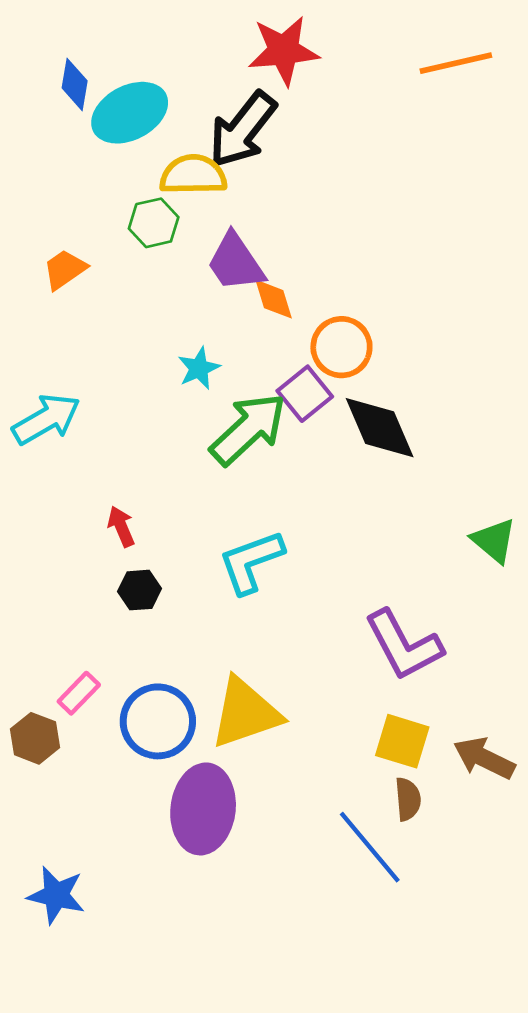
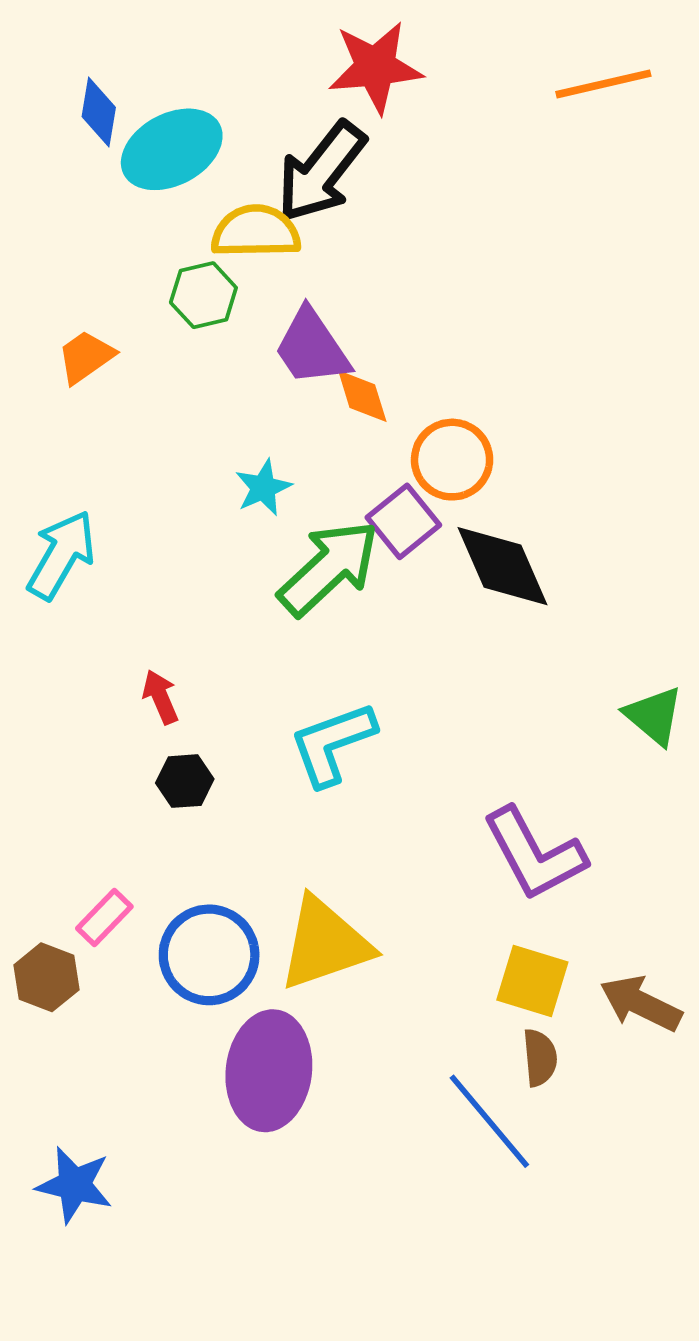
cyan arrow: (46, 419) -> (61, 555), turned -30

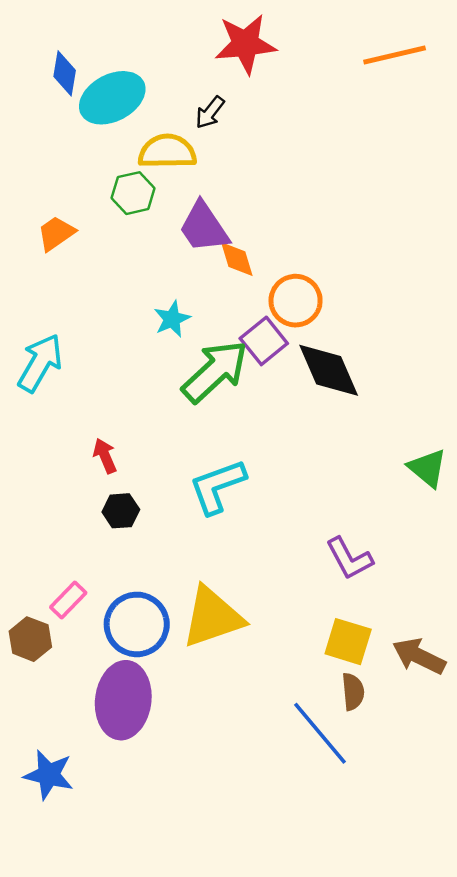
black arrow: (321, 172) -> (210, 112), size x0.5
purple L-shape: (534, 854) -> (349, 558), size x0.7
purple ellipse: (269, 1071) -> (123, 700), moved

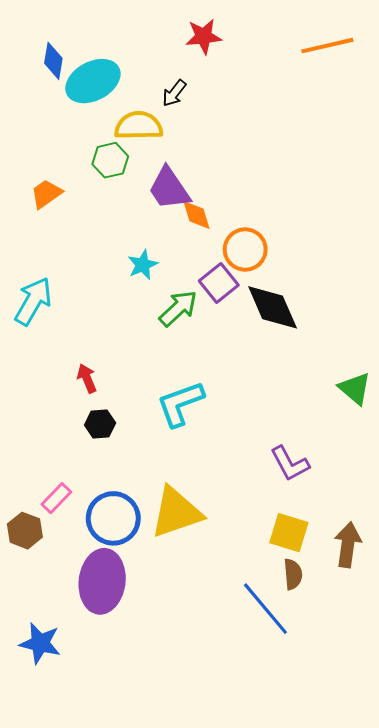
red star: (245, 44) -> (204, 36), size x0.7
green arrow: (215, 371) -> (178, 308), size x0.7
brown arrow: (419, 656) -> (348, 545), turned 72

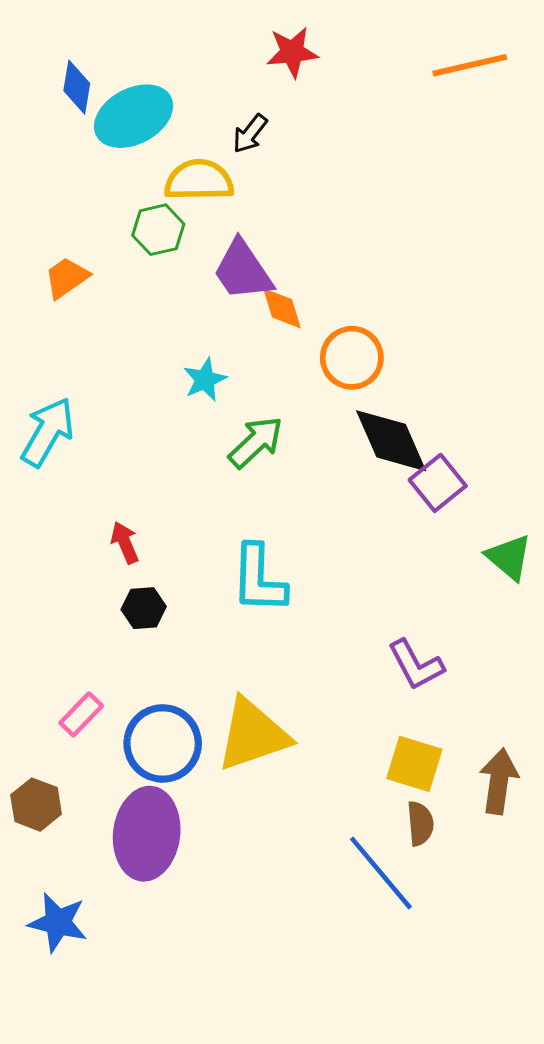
purple square: (219, 283) -> (438, 483), moved
cyan L-shape: (180, 404) -> (259, 579), turned -68
brown hexagon: (25, 531) -> (36, 805), moved

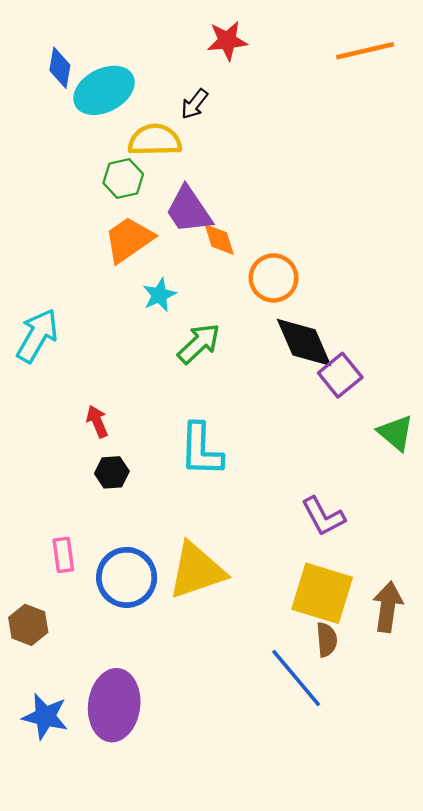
orange trapezoid: (67, 278) -> (129, 240), moved, size x1.4
pink rectangle: (81, 714) -> (63, 555), turned -52
yellow square: (414, 764) -> (322, 593), size x1.4
purple ellipse: (147, 834) -> (114, 705), moved

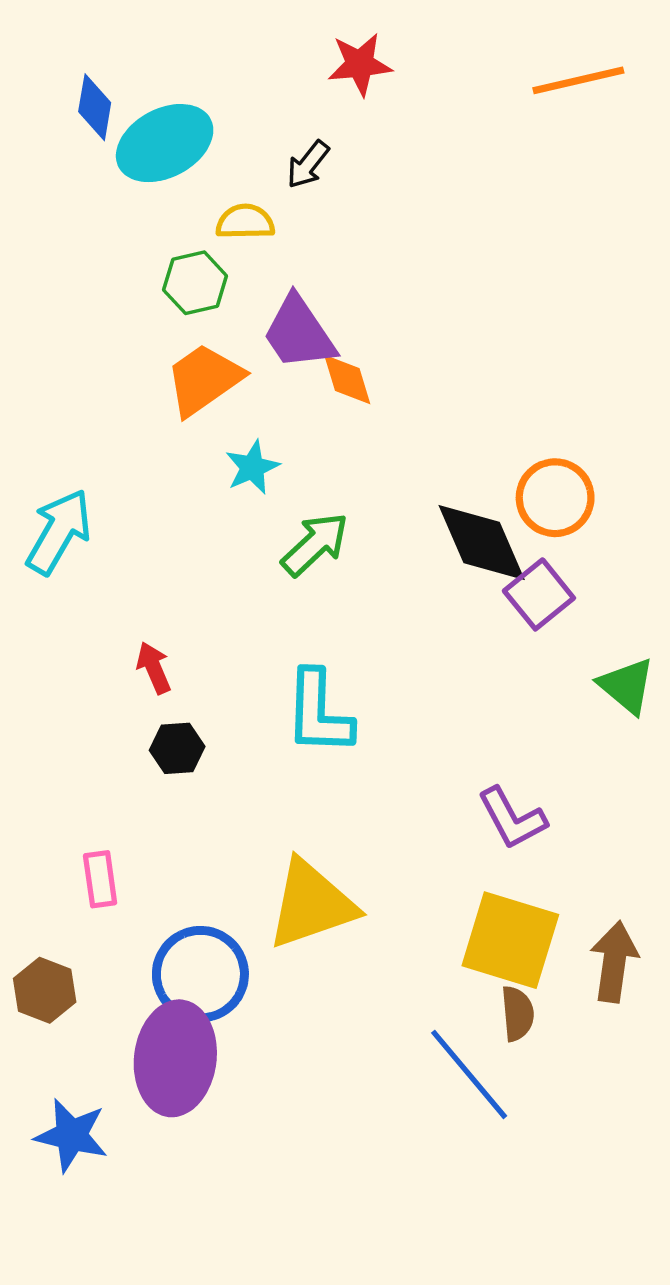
yellow semicircle: (155, 140) -> (245, 222), size x0.7
orange circle: (274, 278) -> (555, 498), moved
blue circle: (127, 577) -> (200, 974), moved
purple ellipse: (114, 705) -> (175, 1058), moved

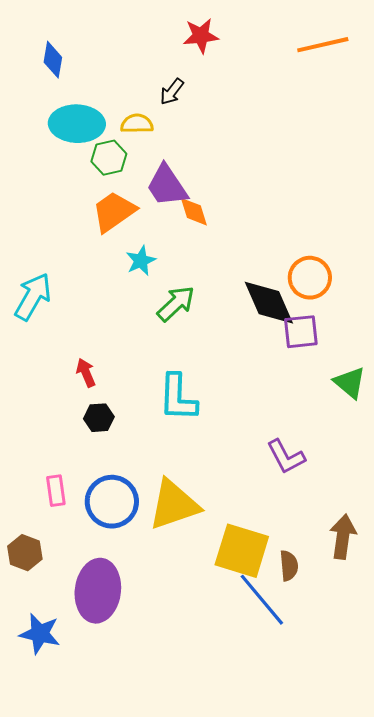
cyan ellipse: (165, 143) -> (77, 124), moved, turned 30
purple square: (539, 594) -> (301, 332), turned 33
yellow square: (510, 940) -> (242, 551), moved
blue circle: (200, 974) -> (112, 502), moved

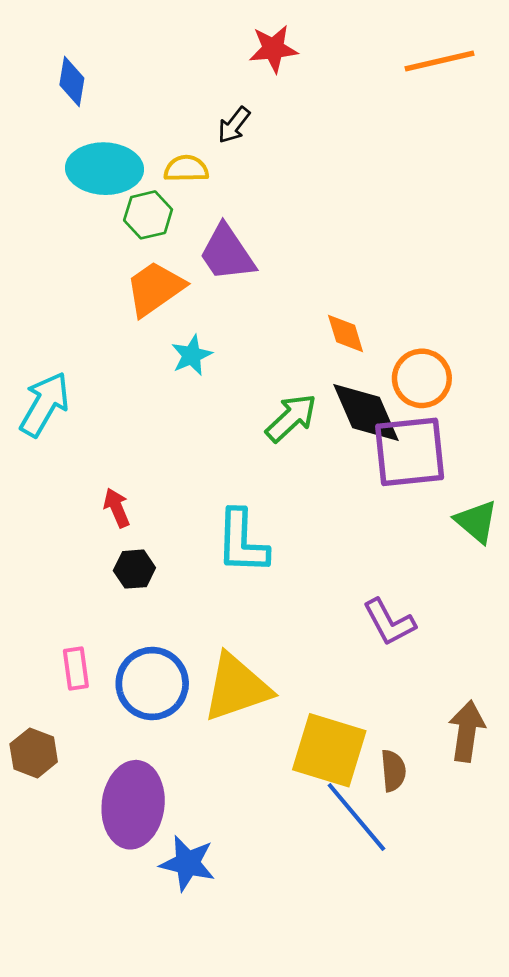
orange diamond: (194, 212) -> (346, 333), moved
green arrow: (176, 304) -> (291, 418), moved
purple square: (301, 332) -> (410, 452), size x1.5
blue star: (40, 634) -> (188, 863), moved

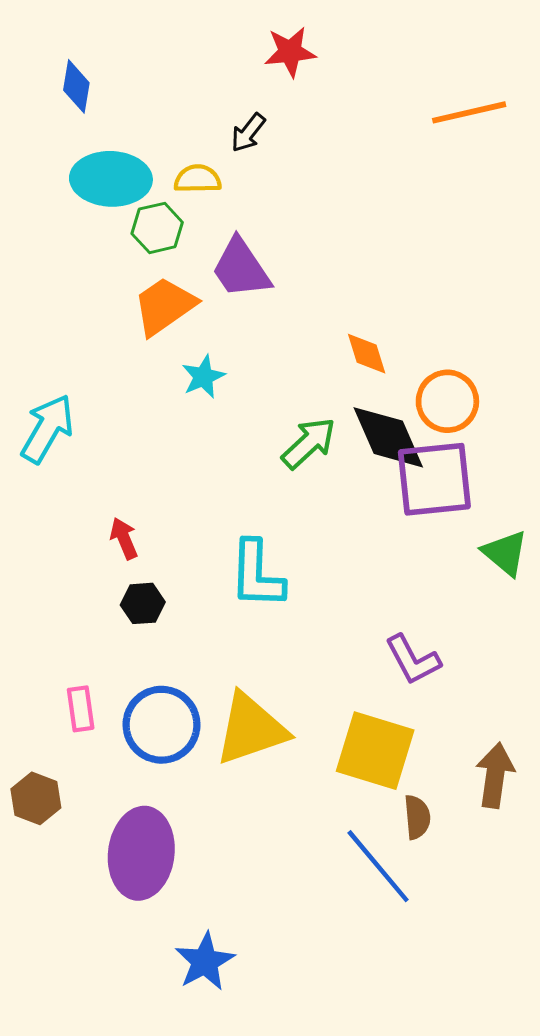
orange line: (440, 61) -> (469, 112), moved
yellow square: (329, 750) -> (375, 751), moved
blue star: (188, 863) -> (205, 962), moved, turned 30

